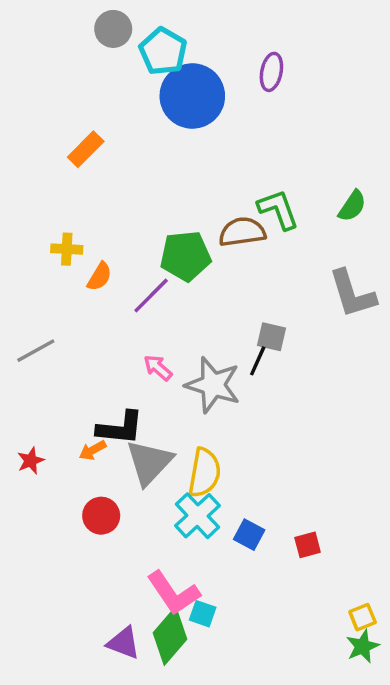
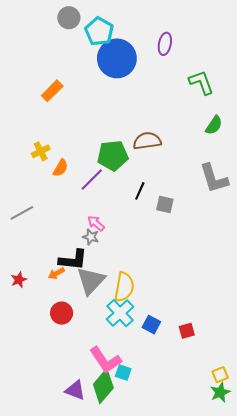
green L-shape: (278, 210) -> (201, 82), moved
yellow cross: (67, 249) -> (41, 151), turned -30
black line: (258, 361) -> (140, 191), moved
gray star: (213, 385) -> (91, 237), moved, size x0.5

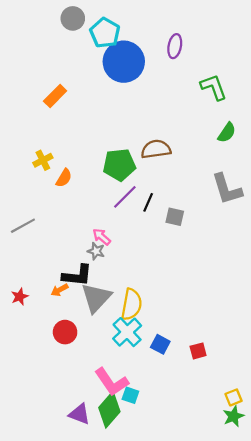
purple line: (92, 179) -> (125, 197), moved

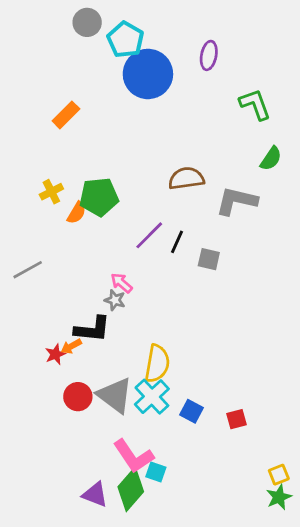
green pentagon: (119, 165) -> (99, 197), moved
gray L-shape: (227, 189) -> (237, 201), moved, turned 120
red star: (20, 297) -> (55, 354), moved
gray triangle: (96, 298) -> (115, 395), moved, turned -36

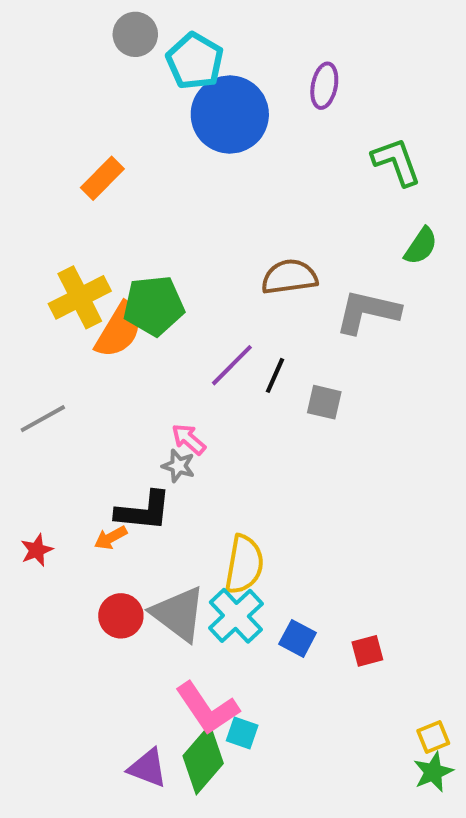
yellow cross: (51, 192) -> (80, 297), size x1.6
orange semicircle: (77, 213) -> (119, 330), size x1.6
red star: (55, 354) -> (37, 550), moved

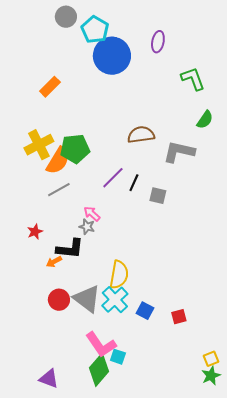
gray line: (43, 419) -> (59, 190), moved
red star: (37, 550) -> (35, 232), moved
purple triangle: (148, 768) -> (49, 379), moved

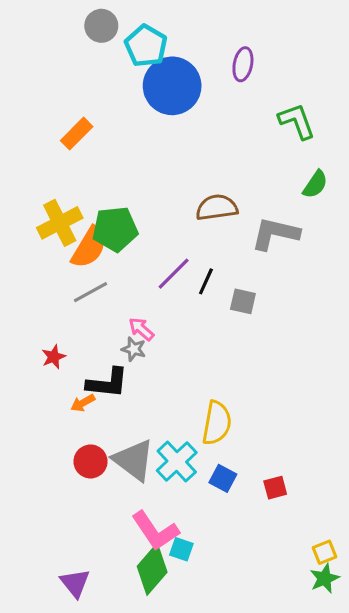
yellow semicircle: (119, 275) -> (217, 423), moved
purple triangle: (49, 379) -> (75, 583), turned 30

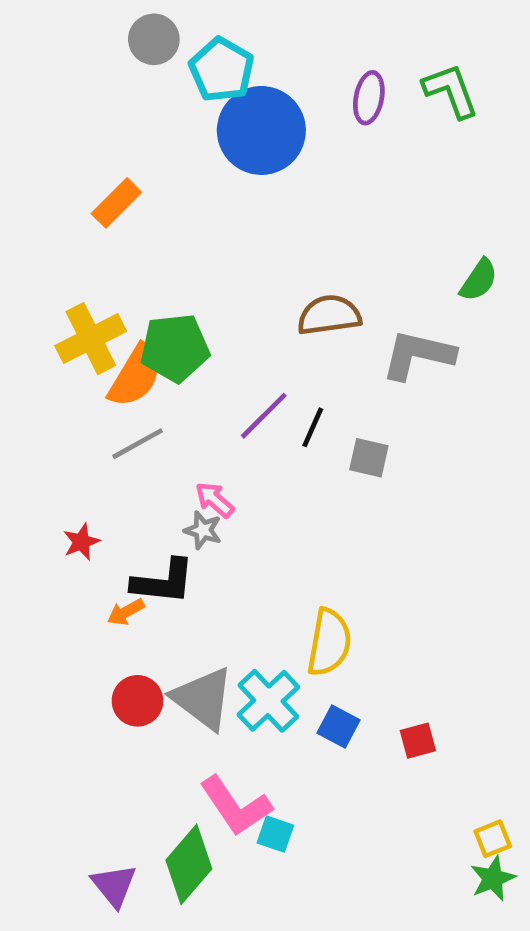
green L-shape: (297, 121) -> (451, 91), moved
green diamond: (152, 569) -> (189, 864), moved

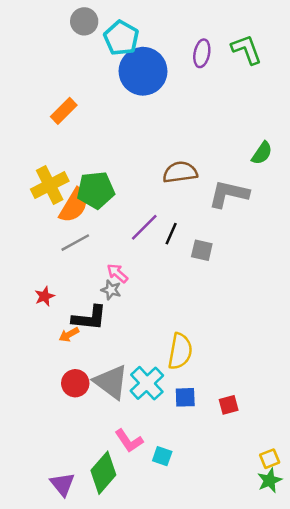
blue square: (338, 727) -> (185, 397), turned -30
pink L-shape: (236, 806) -> (129, 441), size x0.7
cyan square: (275, 834) -> (162, 456), moved

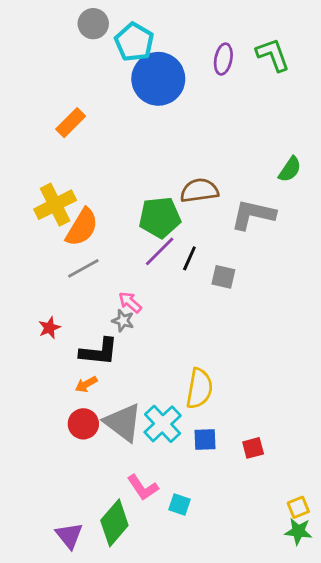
green pentagon: (96, 190) -> (160, 217), moved
orange arrow: (69, 335) -> (86, 384), moved
green star: (270, 480) -> (298, 531), turned 30

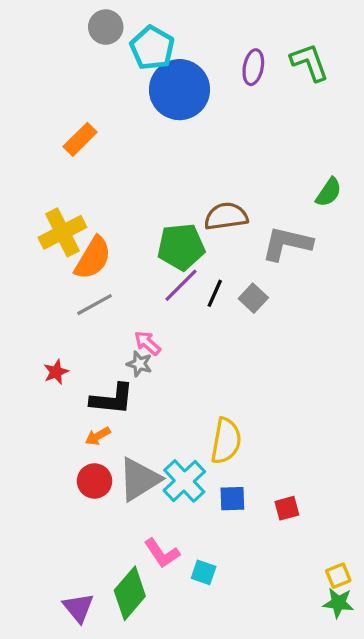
gray square: (223, 277) -> (253, 298), moved, turned 30
gray triangle: (123, 422) -> (139, 479), turned 51

